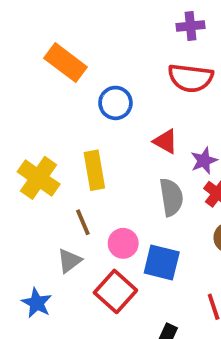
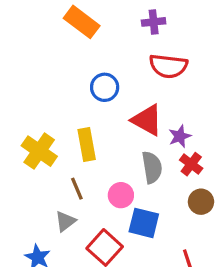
purple cross: (190, 26) -> (154, 22), moved
orange rectangle: (65, 63) -> (82, 22), moved
red triangle: (165, 141) -> (147, 120), size x1.5
pink circle: (123, 243) -> (121, 195), moved

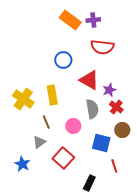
orange rectangle: (82, 22) -> (70, 20), moved
blue square: (144, 223) -> (101, 143), moved

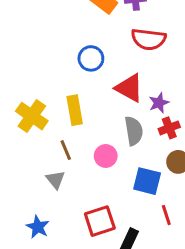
red cross: (116, 107) -> (169, 128), turned 32
gray triangle: (39, 142) -> (55, 180), turned -32
red square: (63, 158) -> (100, 221), moved, turned 30
blue star: (22, 164) -> (38, 227), moved

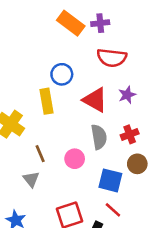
purple star: (159, 103) -> (127, 95), moved
yellow rectangle: (75, 110) -> (46, 101), moved
red line: (166, 215) -> (113, 210), moved, turned -30

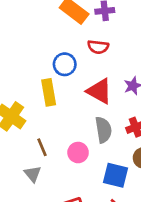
red semicircle: (112, 58) -> (98, 47), moved, size x0.7

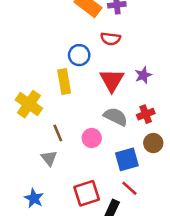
red triangle: (99, 91) -> (112, 80), turned 32
gray semicircle: (103, 130) -> (116, 117), turned -55
blue square: (115, 175) -> (127, 159), turned -30

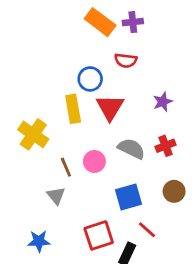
red triangle: (112, 80) -> (110, 107), moved
pink circle: (92, 138) -> (94, 161), moved
brown circle: (153, 143) -> (174, 191), moved
blue square: (127, 159) -> (129, 197), moved
blue star: (34, 198) -> (39, 241), turned -30

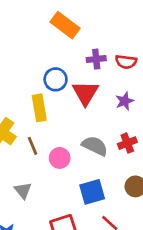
purple cross: (133, 22) -> (96, 59), moved
red semicircle: (126, 60) -> (126, 62), moved
red triangle: (110, 107) -> (85, 93), moved
brown line: (66, 167) -> (32, 146), moved

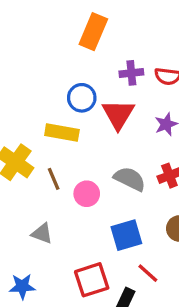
orange rectangle: (65, 25) -> (93, 32), turned 76
yellow rectangle: (39, 108) -> (62, 133), turned -70
gray triangle: (23, 191) -> (42, 233), turned -30

